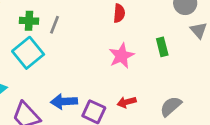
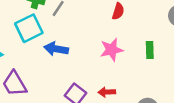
blue arrow: (64, 101) -> (56, 49), moved

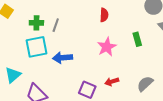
cyan square: (29, 28) -> (37, 47), turned 30

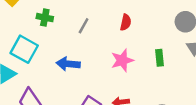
gray line: (56, 25) -> (84, 26), moved
cyan square: (37, 47) -> (24, 49), moved, turned 30

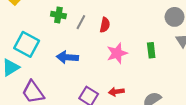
green cross: (45, 18) -> (58, 15), moved
red semicircle: (126, 22) -> (105, 25), moved

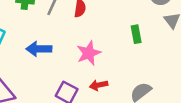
pink star: (117, 53) -> (89, 53), moved

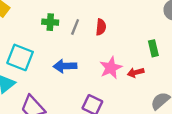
red arrow: (99, 85) -> (136, 73), moved

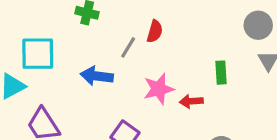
gray line: (75, 27) -> (128, 47), moved
cyan square: (20, 57) -> (38, 54), turned -32

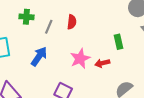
gray line: (128, 47) -> (49, 27), moved
blue arrow: (97, 76) -> (39, 56), turned 126

